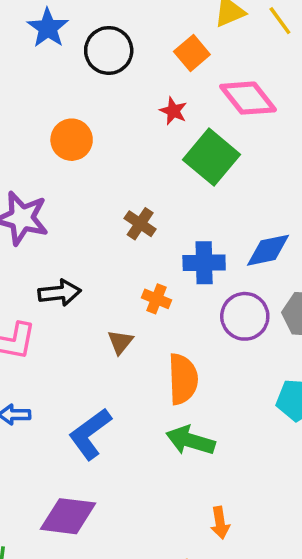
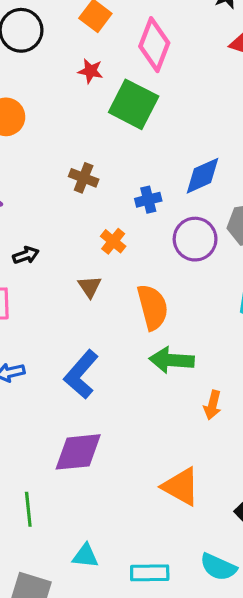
pink diamond: (248, 98) -> (154, 45), turned 72
blue cross: (204, 263) -> (148, 200), size x0.7
black arrow: (59, 293) -> (26, 255), size x0.7
orange cross: (156, 299) -> (113, 241), turned 30
orange arrow: (220, 523) -> (212, 405), moved, turned 36

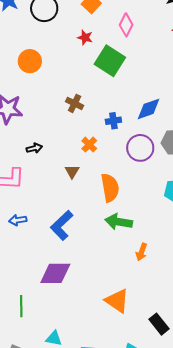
pink diamond: (154, 45) -> (126, 25), size x0.7

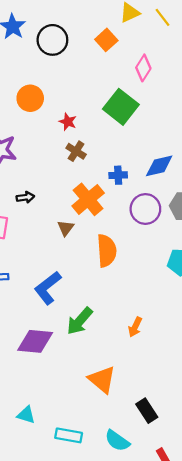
red star: (85, 38) -> (68, 122), moved
orange cross: (89, 145) -> (88, 199), size x1.8
green arrow: (119, 222) -> (80, 321), moved, turned -64

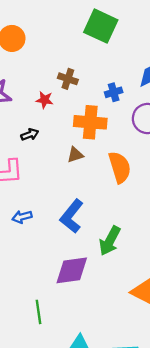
red star: (68, 122) -> (45, 100), moved
orange cross: (88, 199) -> (90, 122), turned -32
brown triangle: (66, 228) -> (75, 155), turned 48

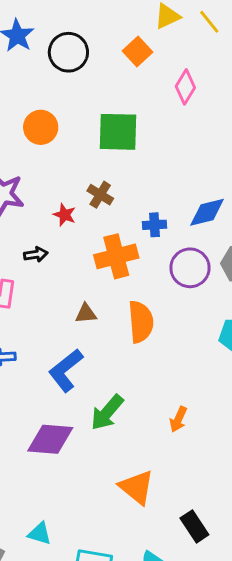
green square: (101, 26) -> (118, 132), moved, turned -36
orange cross: (90, 122) -> (116, 256), turned -32
brown triangle: (75, 155) -> (86, 314), moved

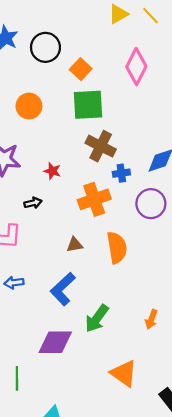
orange square: (137, 52) -> (81, 69), moved
pink diamond: (185, 87) -> (136, 67), size x1.4
brown cross: (100, 195) -> (101, 146), moved, size x1.5

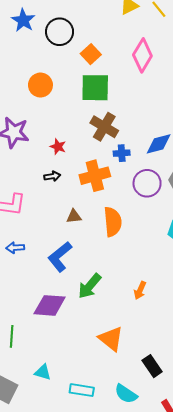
black arrow: (33, 203) -> (52, 176), moved

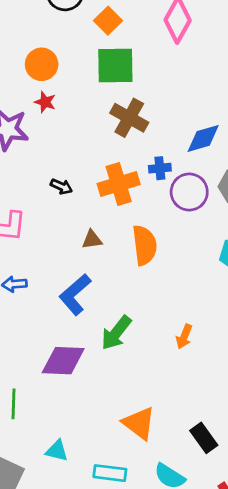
red star: (58, 147) -> (45, 102), moved
blue cross: (122, 153) -> (160, 168), moved
black arrow: (52, 176) -> (61, 186), turned 35
orange triangle: (111, 339) -> (139, 423), moved

